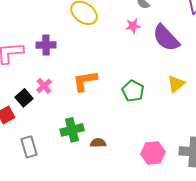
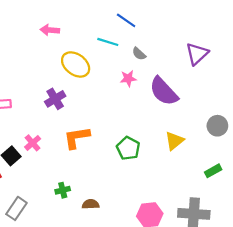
purple cross: (46, 45) -> (55, 99), moved, turned -30
green cross: (72, 130) -> (63, 190), size x0.6
gray rectangle: (29, 147) -> (16, 208), turned 50

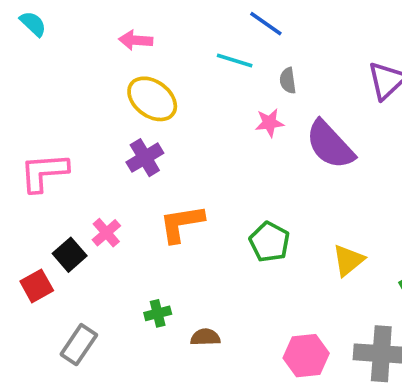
gray semicircle: (139, 54) -> (288, 81), turned 40
yellow ellipse: (76, 64) -> (152, 99), moved
yellow triangle: (174, 141) -> (348, 260), moved

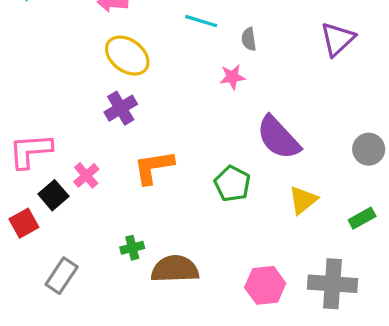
purple semicircle: (330, 145) -> (278, 138), moved
pink L-shape: (44, 172) -> (30, 151), moved
brown semicircle: (205, 337) -> (175, 269), size x1.8

